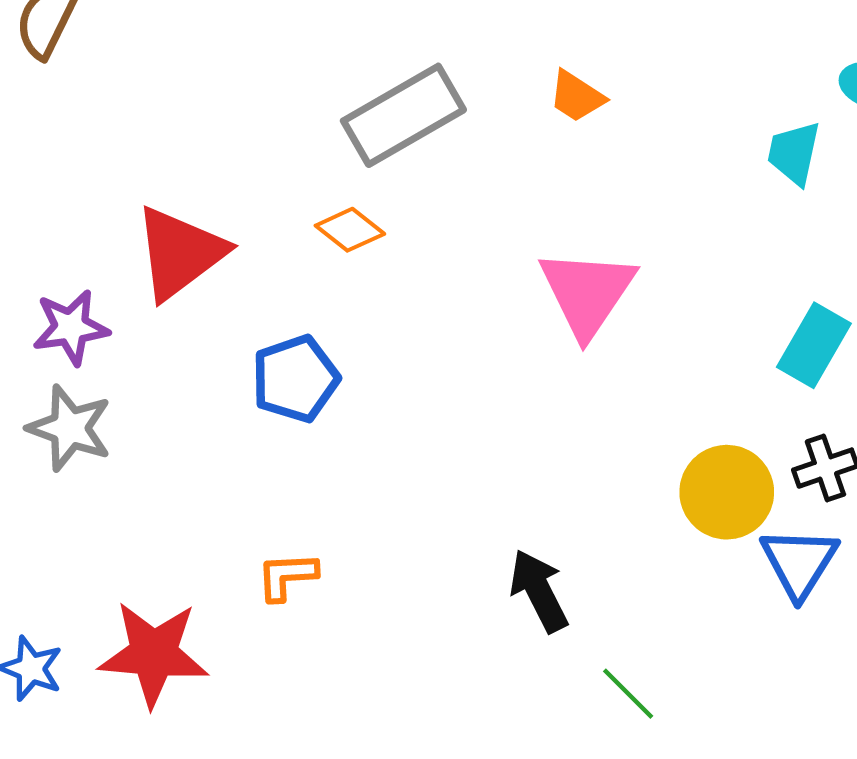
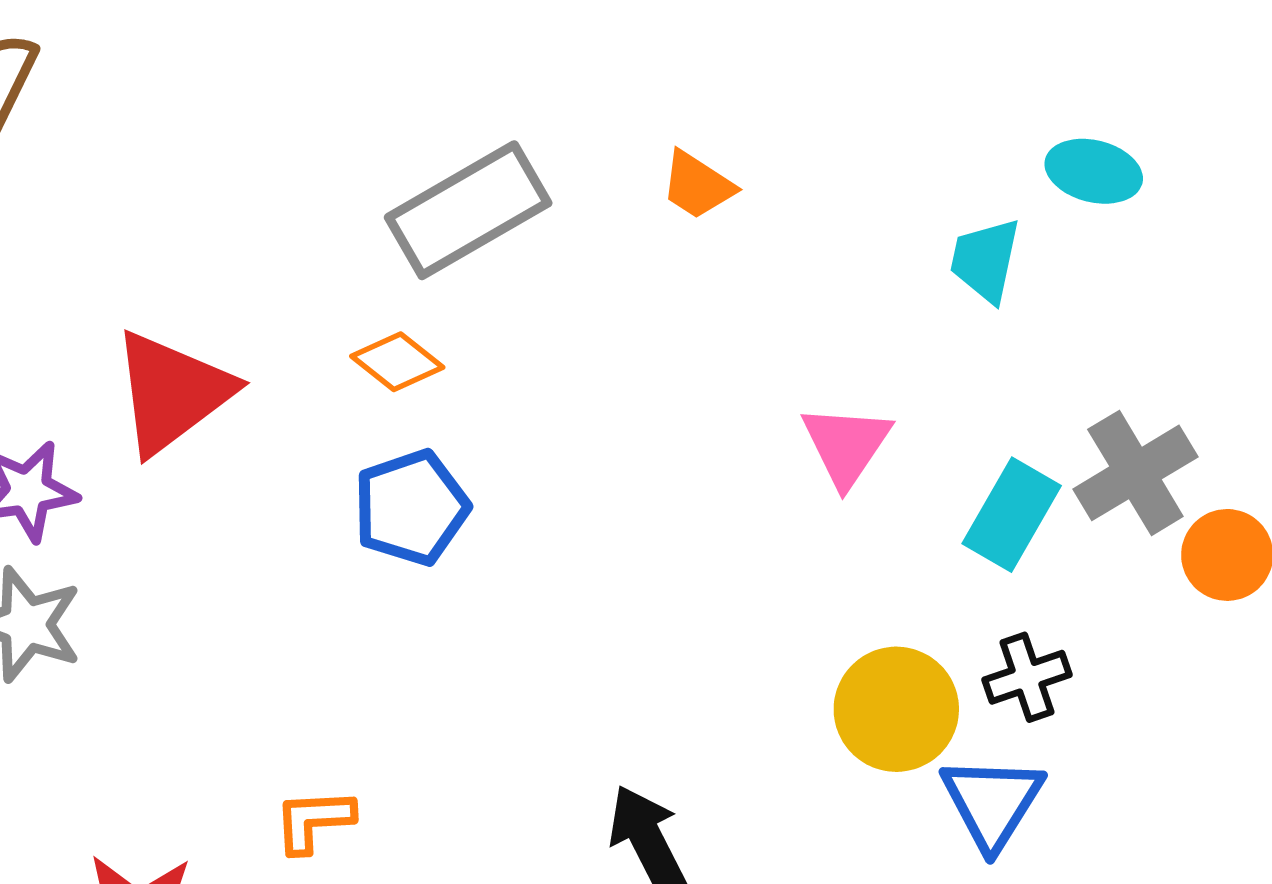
pink triangle: (587, 293) -> (846, 445), moved, size x0.7
blue pentagon: (295, 379) -> (411, 508), moved

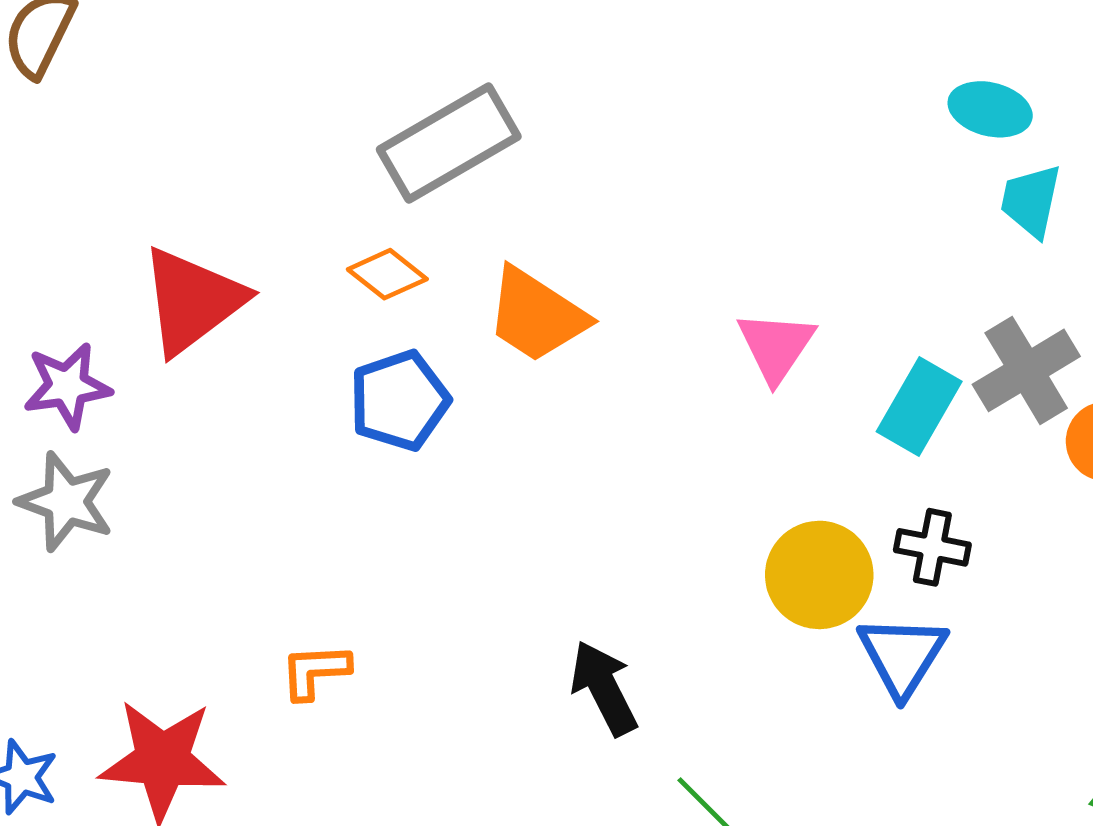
orange trapezoid: (698, 185) -> (536, 315), moved, size x1.6
cyan trapezoid: (985, 260) -> (1031, 201), moved
black cross: (1027, 677) -> (932, 547), turned 30

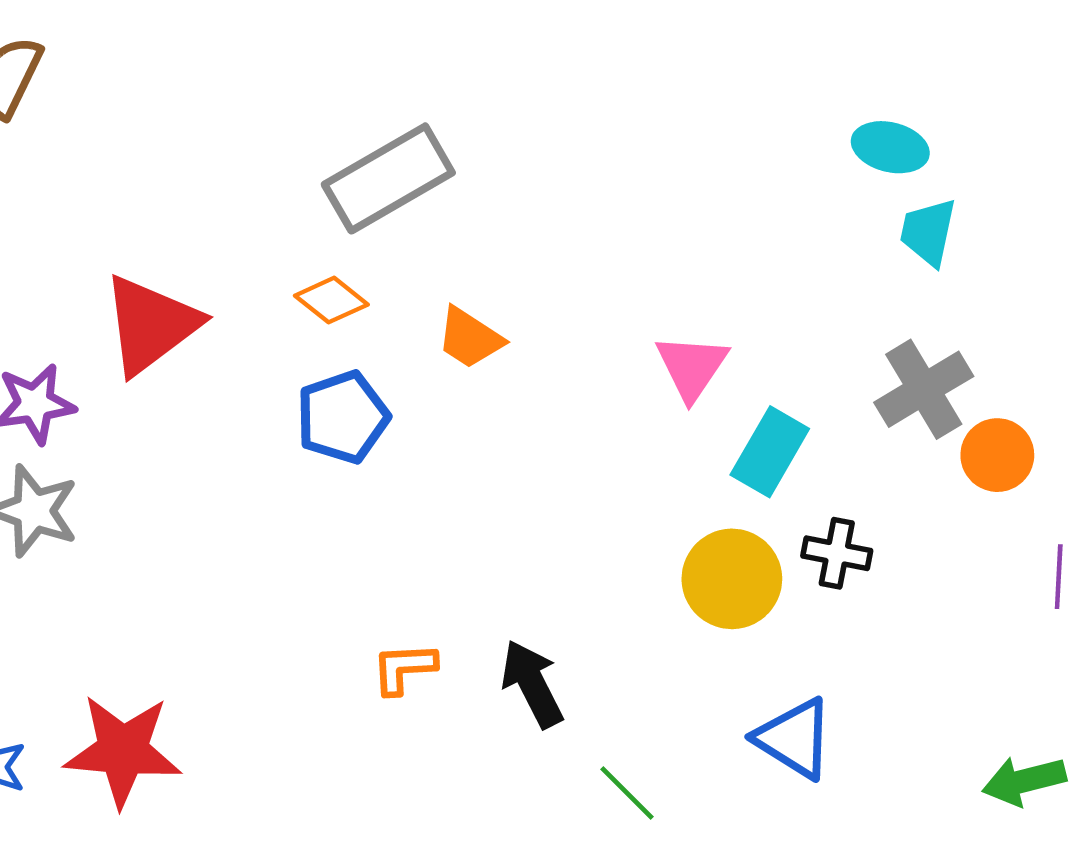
orange trapezoid: (536, 315) -> (470, 338), size x0.7
cyan rectangle: (919, 407) -> (770, 452), moved
blue triangle: (902, 656) -> (794, 738), moved, turned -30
orange L-shape: (315, 671) -> (404, 668), moved

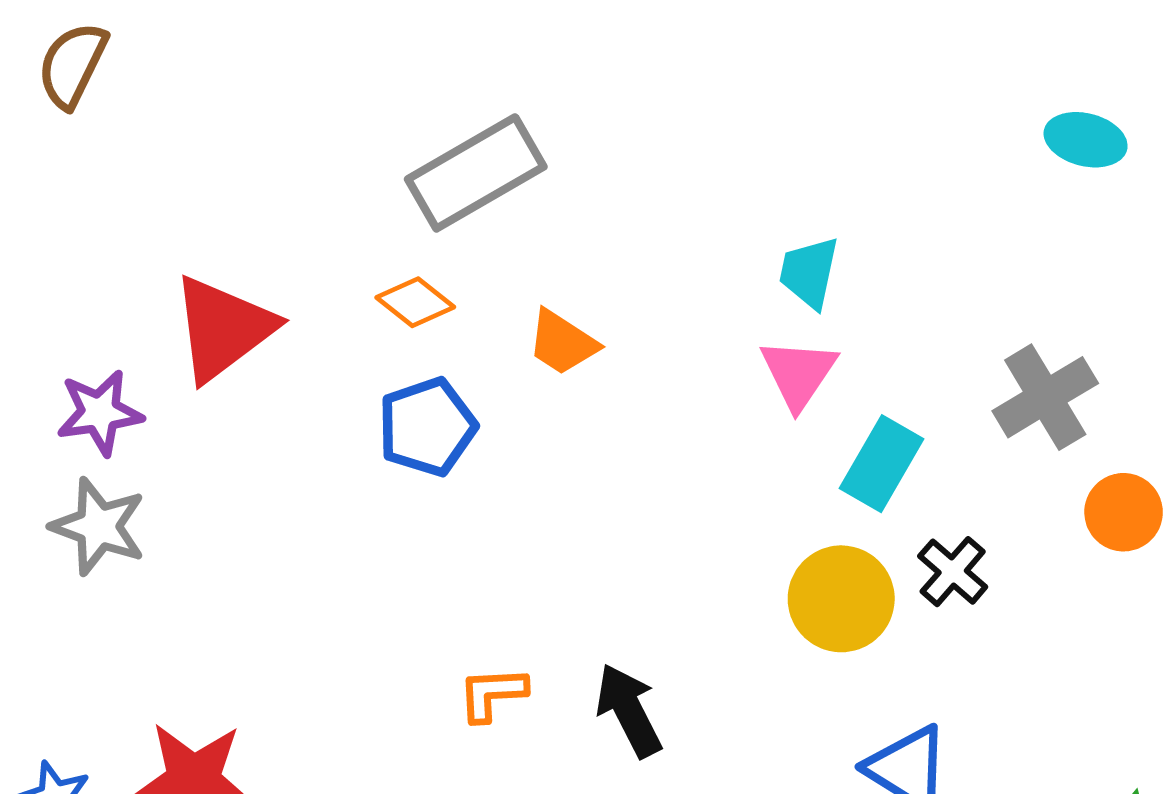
cyan ellipse: (890, 147) -> (1086, 140), moved
cyan trapezoid: (928, 232) -> (809, 273), moved
orange circle: (997, 455) -> (1124, 512), moved
black cross: (837, 553) -> (953, 572), turned 30

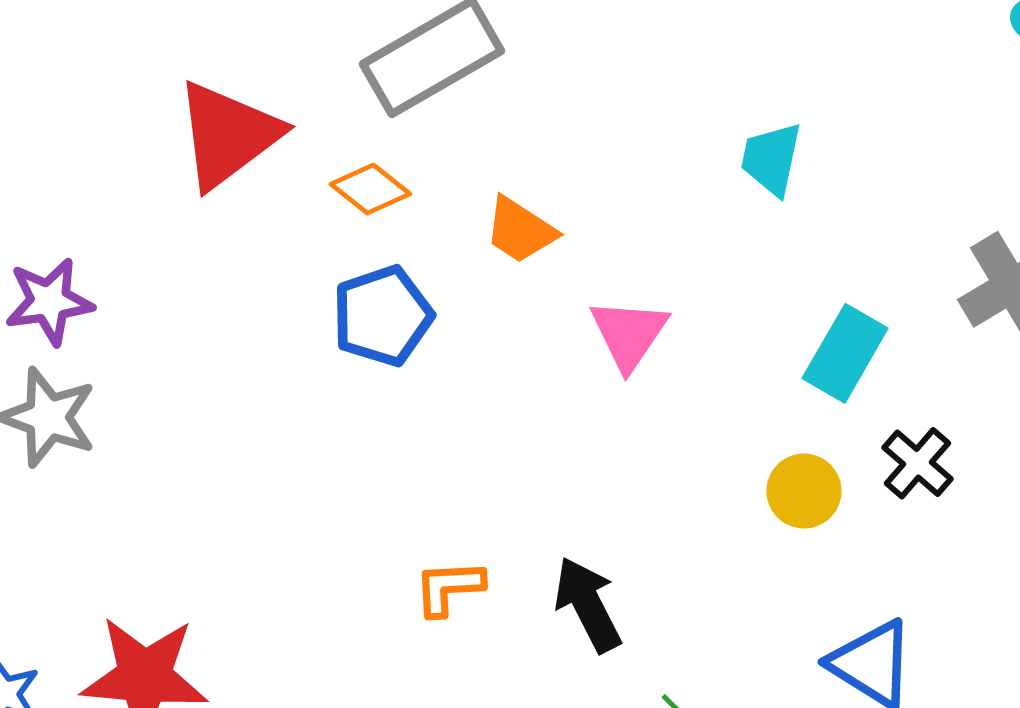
red triangle: (223, 328) -> (228, 135), moved
pink triangle: (798, 373) -> (629, 334), moved
yellow circle: (841, 599) -> (804, 491), size x0.7

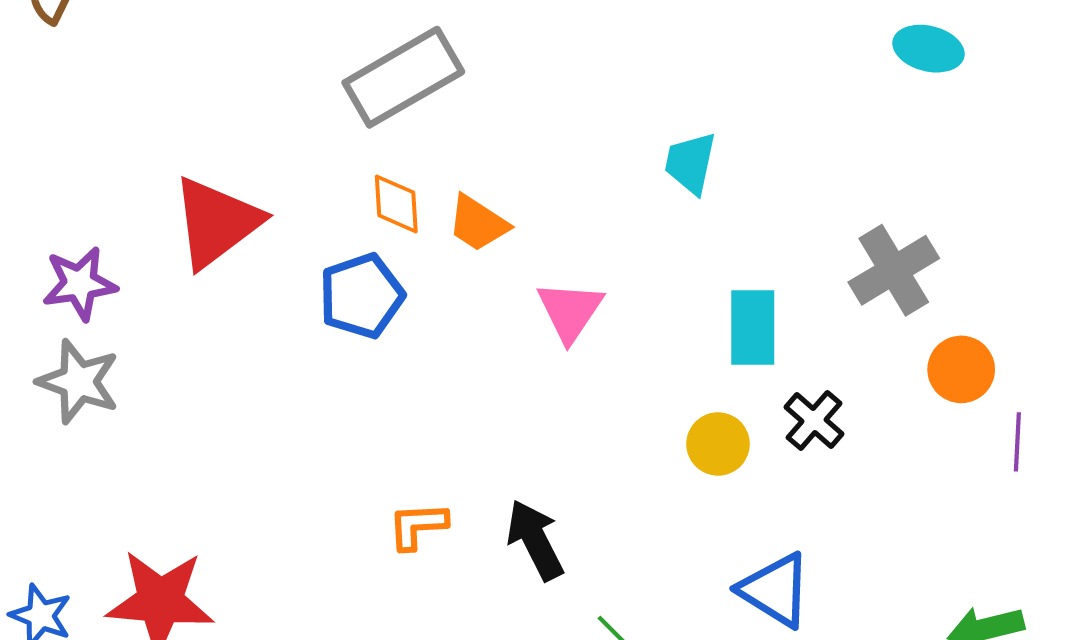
red triangle: (228, 135) -> (216, 222), moved
orange diamond: (370, 189) -> (396, 204), moved, turned 48
cyan rectangle: (845, 353) -> (753, 328), turned -30

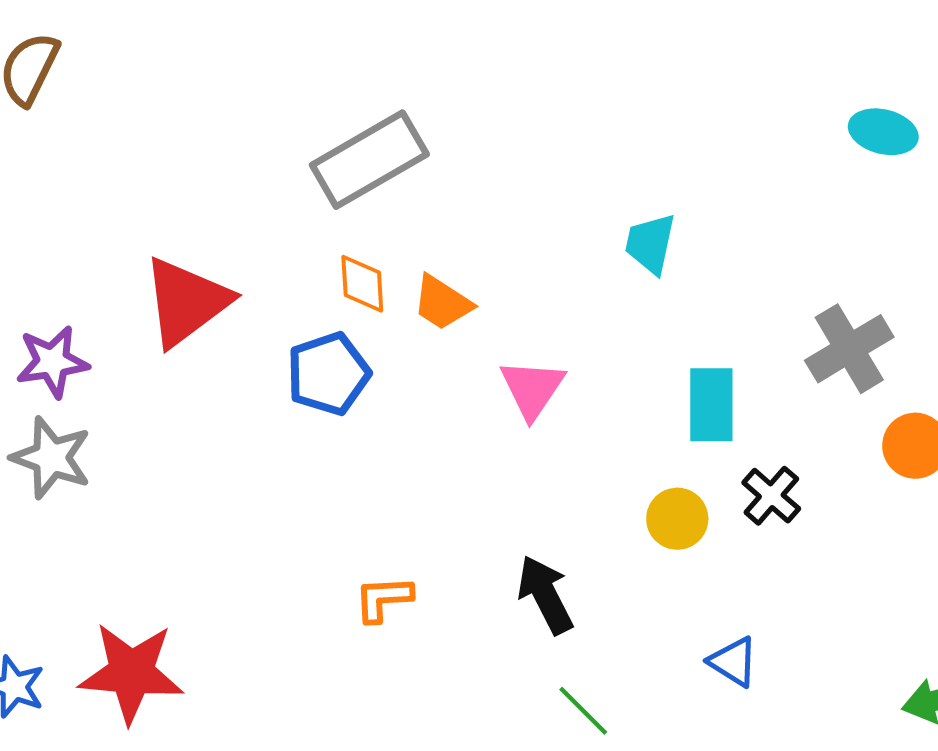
black arrow: (535, 540) -> (545, 595), moved
blue triangle: (775, 590) -> (733, 662), size x0.7

